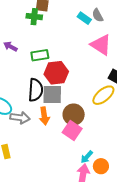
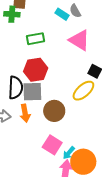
green rectangle: (40, 55) -> (35, 39), moved
pink square: (72, 130) -> (52, 145), moved
orange circle: (101, 166) -> (83, 162), size x1.6

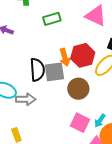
red hexagon: (36, 70) -> (83, 55), moved
orange arrow: (25, 113) -> (65, 57), moved
cyan arrow: (69, 153) -> (100, 121), moved

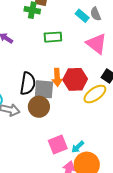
brown circle: (78, 89) -> (39, 107), moved
pink square: (80, 123) -> (58, 144), turned 30

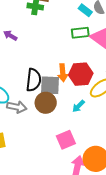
green rectangle: (53, 37) -> (80, 33), moved
cyan arrow: (78, 147) -> (78, 106), moved

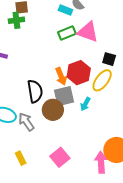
gray square: (50, 85) -> (64, 96), moved
gray arrow: (17, 107) -> (26, 122), turned -120
pink square: (66, 140) -> (60, 157), moved

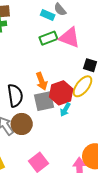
red hexagon: (79, 73) -> (61, 93), moved
brown circle: (53, 110) -> (22, 124), moved

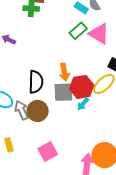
green rectangle: (48, 38) -> (78, 31), turned -30

